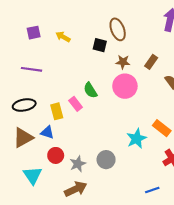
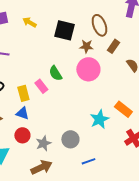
brown ellipse: (118, 29) -> (99, 25), moved
black square: (100, 45) -> (64, 30), size x1.5
blue triangle: (47, 132) -> (22, 113), moved
blue line: (152, 190) -> (88, 161), moved

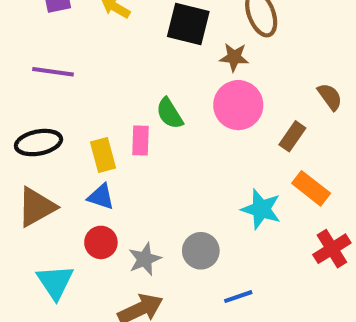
brown rectangle: (113, 46) -> (292, 136), moved
pink rectangle: (41, 86) -> (140, 140), turned 40
cyan star: (99, 119) -> (261, 209), turned -30

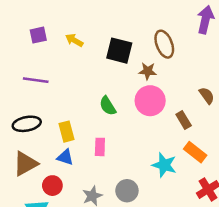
brown rectangle: (292, 136) -> (184, 120), turned -66
pink rectangle: (140, 140) -> (100, 147), moved
red circle: (101, 242) -> (52, 186), moved

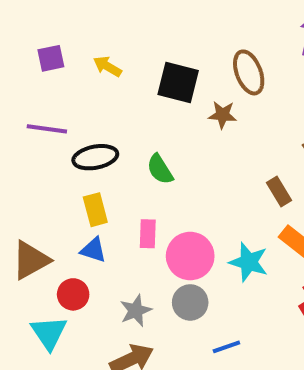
pink circle: (150, 101) -> (190, 256), moved
black ellipse: (27, 124) -> (95, 157), moved

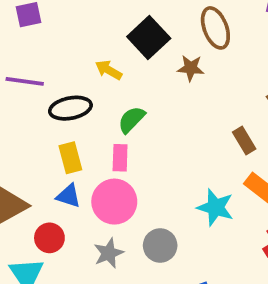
yellow arrow: (107, 66) -> (109, 70), moved
black square: (178, 83) -> (149, 38), turned 33
green semicircle: (160, 169) -> (132, 120), turned 76
pink rectangle: (148, 234) -> (120, 158), moved
pink circle: (190, 256) -> (114, 202), moved

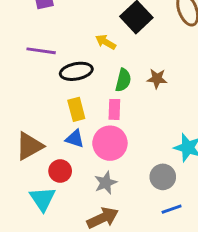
brown star: (191, 68) -> (157, 79), moved
green semicircle: (132, 120) -> (123, 80), turned 150
gray circle: (160, 245) -> (163, 177), moved

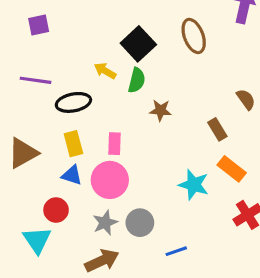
green semicircle: (123, 80) -> (137, 80), moved
brown triangle: (29, 146) -> (23, 153), moved
gray circle: (163, 177) -> (140, 223), moved

